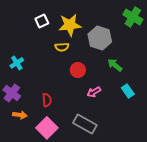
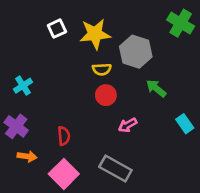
yellow semicircle: (62, 47) -> (102, 69), moved
cyan rectangle: (128, 91) -> (185, 124), moved

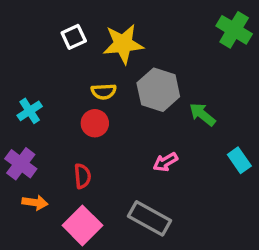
gray hexagon: (136, 52) -> (158, 90), moved
yellow semicircle: (102, 69) -> (104, 91), moved
red circle: (106, 95) -> (95, 123), moved

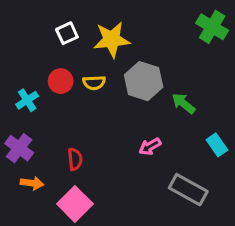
red circle: (95, 123) -> (61, 81), moved
gray rectangle: (149, 218) -> (188, 190), moved

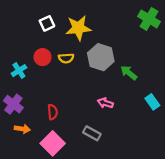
pink arrow: (150, 146) -> (105, 103), turned 48
gray rectangle: (188, 190) -> (92, 133), moved, size x0.7

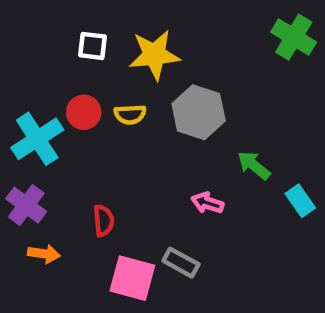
white square: (47, 23) -> (92, 46), turned 32
cyan cross: (19, 71) -> (37, 139), size x1.6
green arrow: (129, 73) -> (254, 165), moved
pink square: (53, 143) -> (132, 278), moved, turned -30

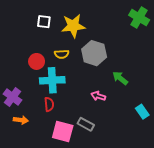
red circle: (84, 112) -> (37, 61), moved
cyan cross: (37, 139) -> (52, 80), moved, turned 30
cyan rectangle: (300, 201) -> (142, 112), moved

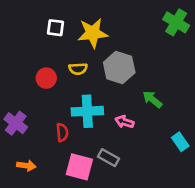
cyan cross: (52, 80) -> (87, 111), moved
orange arrow: (21, 120) -> (26, 166), moved

